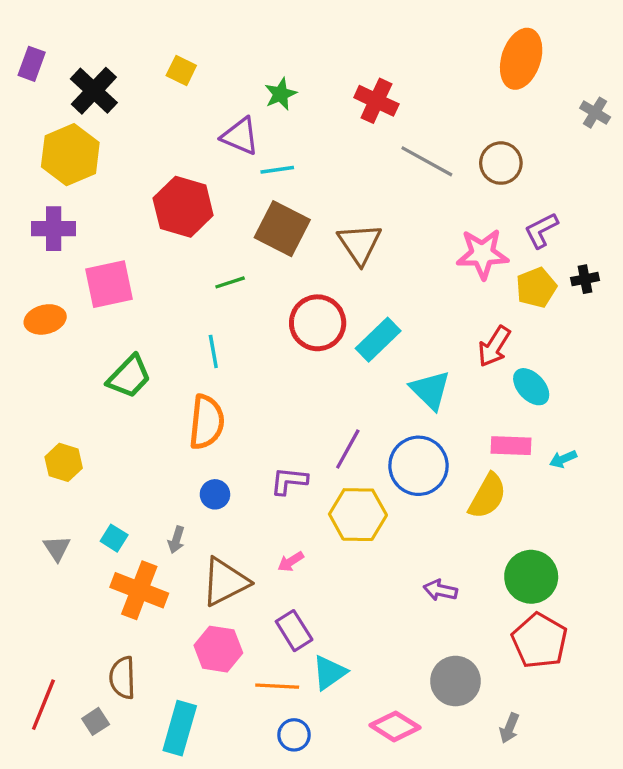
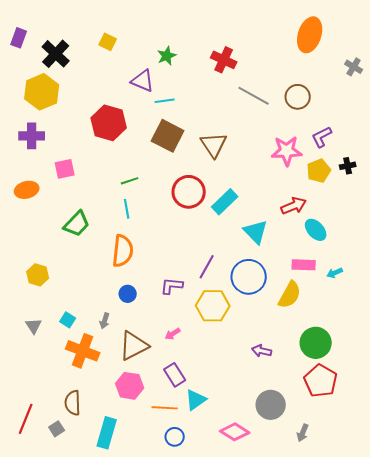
green line: (230, 282) -> (130, 181), moved
pink square: (109, 284) -> (65, 169), size x0.7
red arrow: (494, 346) -> (294, 206), turned -145

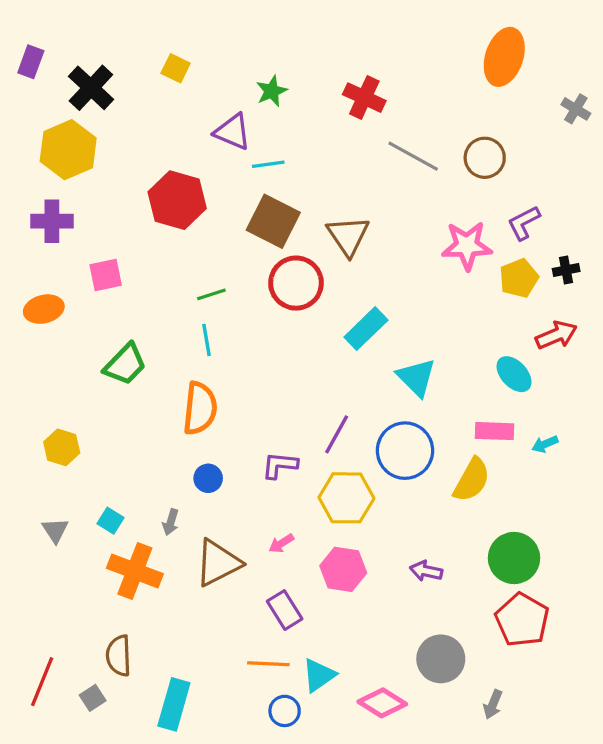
red circle: (189, 192) -> (296, 283), moved
red arrow: (294, 206) -> (556, 335), moved
pink hexagon: (130, 386) -> (343, 569), moved
cyan triangle: (196, 400) -> (319, 675), moved

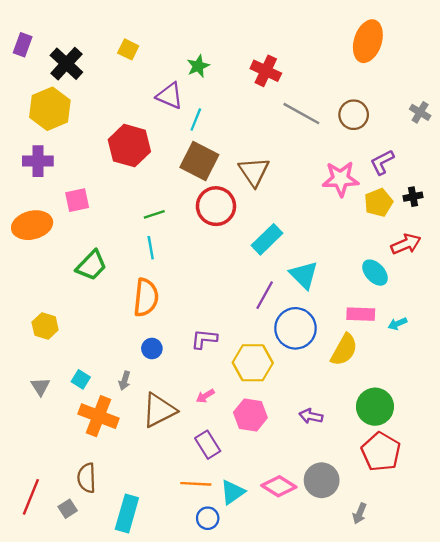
gray cross: (576, 109) -> (420, 112), moved
cyan line: (268, 164) -> (196, 119), turned -60
orange ellipse: (44, 309) -> (32, 225), size x1.4
purple line: (337, 434) -> (265, 295), moved
pink diamond: (382, 703) -> (279, 486), moved

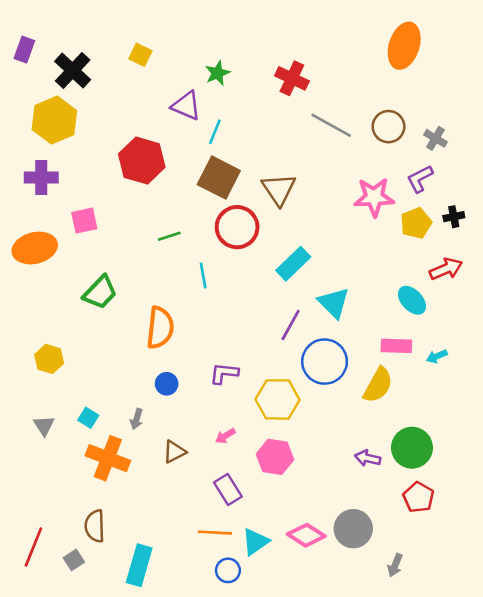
gray cross: (420, 112) -> (435, 138), moved
cyan line: (151, 248) -> (203, 275), moved
brown triangle: (159, 410) -> (174, 452), size x0.6
purple arrow: (311, 416) -> (368, 458), moved
red pentagon: (381, 452) -> (419, 497), size x0.7

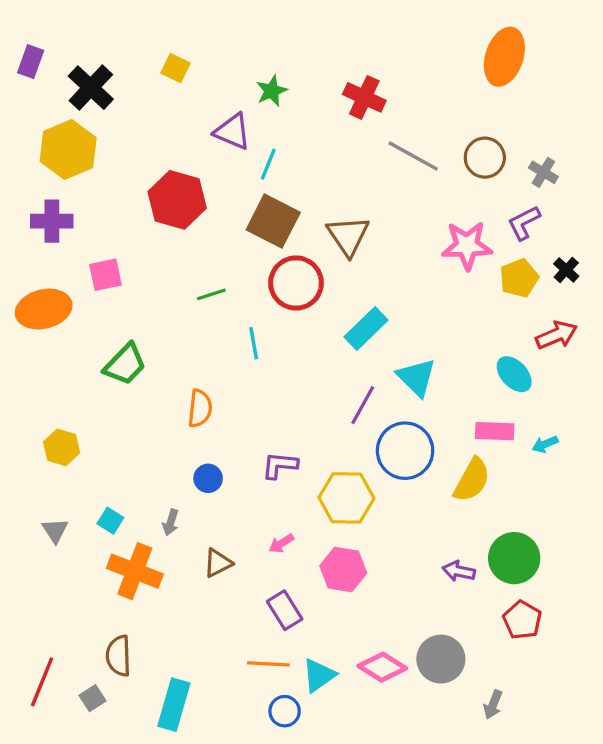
black cross: (454, 217) -> (566, 270), turned -36
orange semicircle: (160, 328) -> (200, 408), size x0.7

